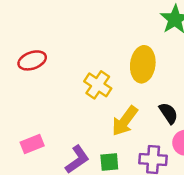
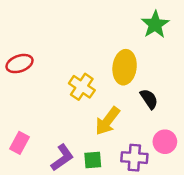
black semicircle: (168, 113) -> (149, 99), moved
pink rectangle: (32, 144) -> (20, 143), turned -40

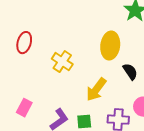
red ellipse: (20, 64) -> (24, 43), turned -55
yellow cross: (82, 87) -> (62, 62), moved

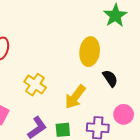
yellow cross: (62, 62) -> (35, 85), moved

